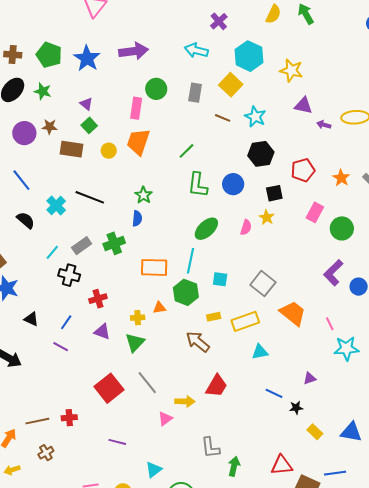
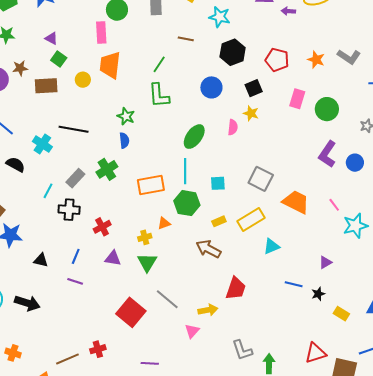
brown line: (223, 118) -> (186, 39), moved
red pentagon: (303, 170) -> (277, 60), turned -30
green L-shape: (198, 185) -> (159, 95), moved

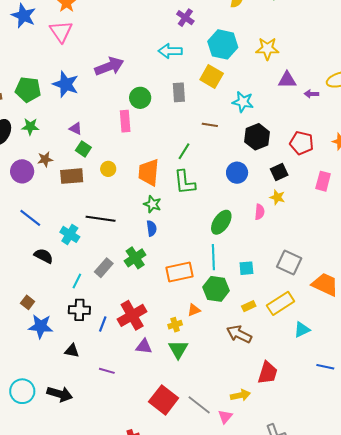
orange trapezoid: (110, 65) -> (149, 172), moved
black cross: (69, 210) -> (79, 310), moved
red cross: (102, 227) -> (132, 315), size x1.6
blue line: (76, 256) -> (103, 324), moved
gray line: (167, 299) -> (199, 405), moved

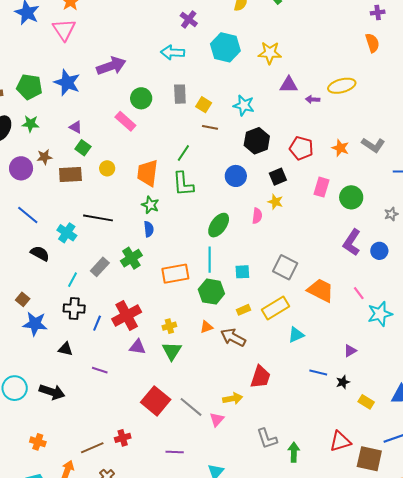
yellow square: (212, 77) -> (204, 105), moved, size x0.7
pink rectangle: (125, 121) -> (125, 121), turned -45
orange triangle: (194, 310) -> (206, 327), moved

